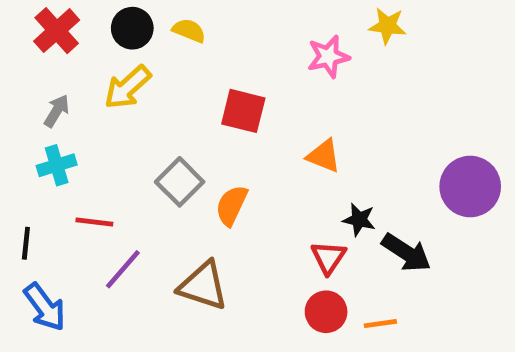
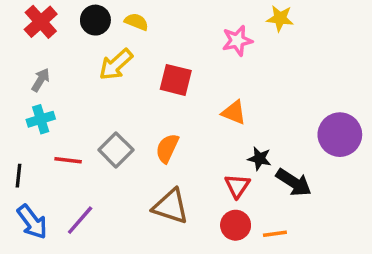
yellow arrow: (128, 87) -> (116, 65), moved
gray square: (180, 182) -> (116, 150), moved
purple line: (123, 269) -> (80, 220), moved
brown triangle: (203, 286) -> (171, 206), moved

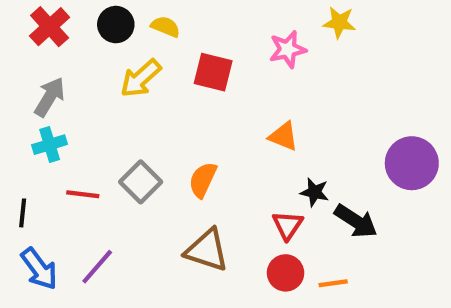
gray arrow: (41, 80) -> (50, 97), size x1.4
red square: (176, 80) -> (213, 72), moved

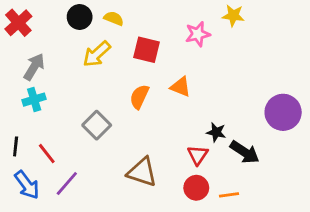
red cross: (50, 27) -> (18, 23), moved
orange triangle: (283, 136) -> (181, 87), moved
orange semicircle: (203, 180) -> (139, 97), moved
red line: (83, 194) -> (47, 154), moved, turned 45

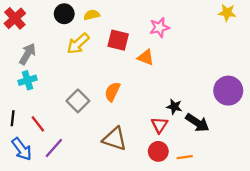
yellow star: (233, 16) -> (227, 13), moved
yellow semicircle: (114, 18) -> (92, 15), turned -35
orange triangle: (181, 87) -> (146, 57), moved
orange semicircle: (139, 97) -> (112, 92), moved

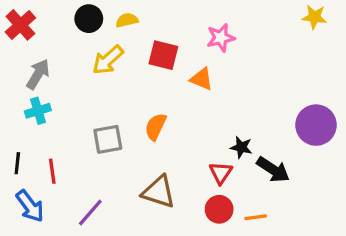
gray square: (78, 101) -> (108, 139), turned 35
red line: (38, 124) -> (52, 171), turned 30
purple line: (54, 148) -> (90, 212), moved

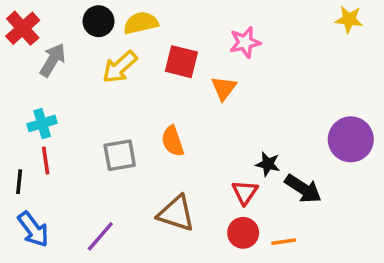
yellow semicircle: (127, 20) -> (141, 23), size x1.4
gray arrow: (38, 74) -> (53, 60), moved
orange triangle: (202, 79) -> (224, 88), turned 45
orange semicircle: (156, 127) -> (173, 141), turned -44
red line: (52, 171) -> (46, 161), moved

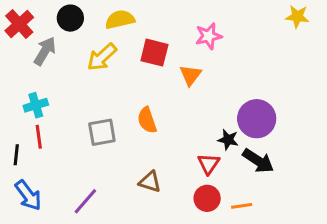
black circle: (99, 21) -> (70, 18), moved
purple circle: (351, 139) -> (257, 119), moved
brown triangle: (176, 213) -> (150, 182), size x0.7

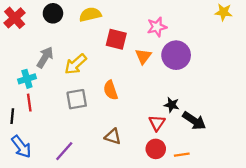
gray arrow: (45, 51) -> (45, 57), moved
yellow arrow: (102, 57) -> (76, 64), moved
purple circle: (257, 119) -> (176, 55), moved

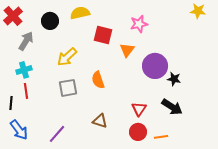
black circle: (53, 13) -> (50, 21), moved
purple circle: (176, 55) -> (155, 66), moved
gray arrow: (45, 57) -> (26, 41), moved
black star: (172, 105) -> (174, 79), moved

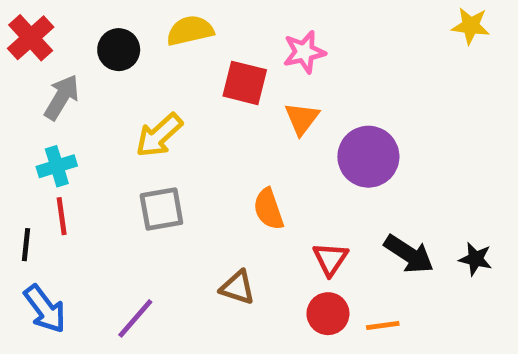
pink star: (139, 24) -> (304, 52), moved
black star: (174, 79) -> (475, 259), moved
orange semicircle: (98, 80) -> (269, 209), moved

